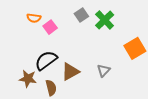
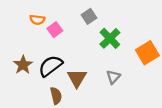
green cross: (105, 20) -> (110, 38), moved
brown triangle: (70, 72) -> (77, 78), turned -30
brown star: (28, 79) -> (23, 65), moved, turned 30

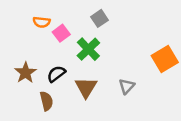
green cross: (110, 38) -> (88, 49), moved
black semicircle: (50, 66) -> (56, 74), size x0.7
brown semicircle: (56, 96) -> (46, 101), moved

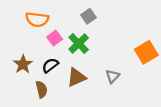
orange semicircle: (42, 22) -> (37, 19), size x1.5
pink square: (61, 33) -> (55, 38), moved
brown triangle: (86, 87) -> (76, 77), turned 35

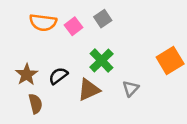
pink square: (55, 38) -> (74, 26), moved
green cross: (79, 43) -> (101, 61), moved
brown semicircle: (41, 89) -> (35, 104), moved

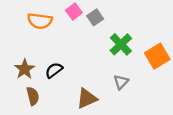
pink square: (74, 26) -> (74, 11), moved
green cross: (101, 61) -> (121, 44), moved
brown triangle: (89, 90) -> (87, 98), moved

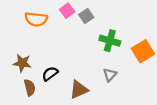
green cross: (121, 44) -> (110, 41), turned -30
brown star: (25, 69) -> (22, 63), turned -30
black semicircle: (54, 70) -> (50, 74), moved

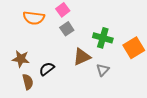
gray square: (86, 16) -> (67, 29), moved
brown triangle: (79, 90) -> (82, 57), moved

